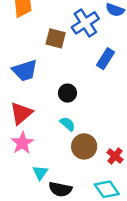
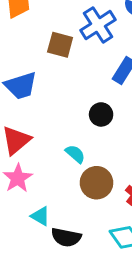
black circle: (67, 93) -> (101, 114), moved
cyan triangle: (40, 173) -> (40, 216), turned -35

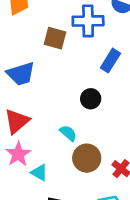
blue cross: (98, 25) -> (88, 21), turned 32
cyan triangle: (40, 216) -> (39, 173), moved

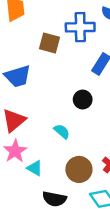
brown circle: (87, 158) -> (79, 169), moved

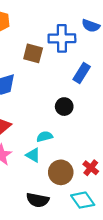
cyan semicircle: (62, 131) -> (45, 137), turned -56
cyan triangle: (35, 168) -> (33, 155), moved

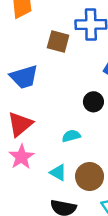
cyan triangle: (33, 155) -> (58, 173), moved

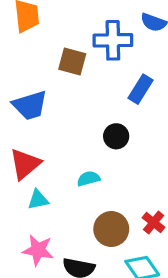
pink star: (21, 157) -> (38, 250), moved, turned -30
cyan triangle: (58, 173) -> (38, 200), moved, turned -42

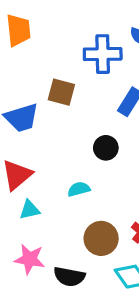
brown square: (72, 61) -> (61, 92), moved

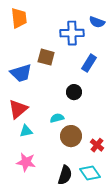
brown circle: (101, 238) -> (71, 136), moved
black semicircle: (69, 277) -> (65, 175), moved, turned -84

